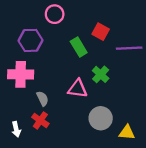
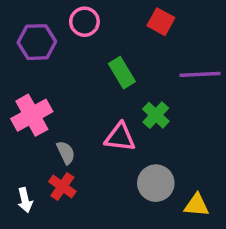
red square: (101, 32) -> (161, 22), moved
purple hexagon: (30, 40) -> (37, 42), moved
pink cross: (21, 74) -> (32, 115), turned -30

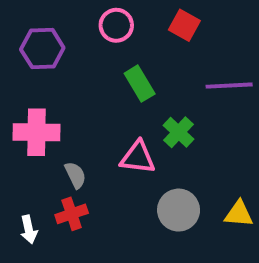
pink circle: (84, 22) -> (116, 25), moved
pink cross: (32, 115) -> (37, 132), turned 30
red cross: (62, 186) -> (72, 214), turned 36
yellow triangle: (197, 205) -> (239, 214), moved

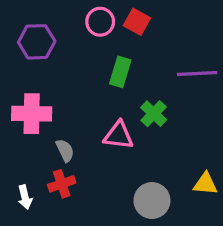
red square: (184, 25) -> (137, 22), moved
green rectangle: (140, 84) -> (120, 72), turned 48
gray circle: (179, 210) -> (152, 201), moved

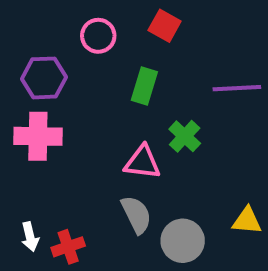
pink circle: (100, 22) -> (98, 36), moved
purple hexagon: (37, 42) -> (44, 78), moved
gray semicircle: (65, 150) -> (136, 215), moved, size x1.4
red cross: (62, 184) -> (68, 247), moved

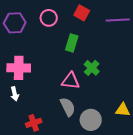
purple hexagon: (44, 78) -> (15, 23), moved
purple line: (237, 88) -> (118, 20), moved
white arrow: (30, 237) -> (15, 94), moved

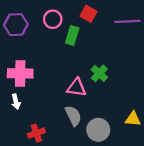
green rectangle: (72, 43) -> (72, 35), moved

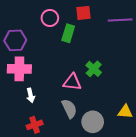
red square: (88, 14) -> (83, 13), turned -35
purple hexagon: (16, 25) -> (15, 40), moved
white arrow: (16, 102) -> (31, 95), moved

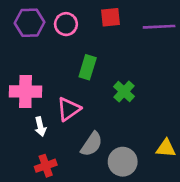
green rectangle: (68, 33) -> (88, 67), moved
purple hexagon: (15, 40) -> (30, 23), moved
pink triangle: (72, 82) -> (69, 109), moved, turned -42
gray semicircle: (69, 109) -> (92, 144), turned 60

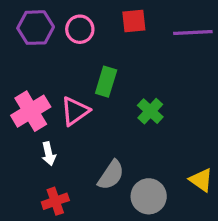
pink cross: (25, 92) -> (31, 111), turned -32
pink triangle: (69, 109) -> (75, 111), moved
yellow triangle: (166, 148) -> (201, 180), turned 30

